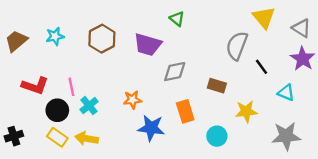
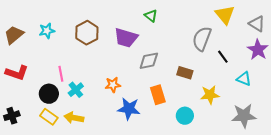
red L-shape: (35, 86) -> (17, 73), moved

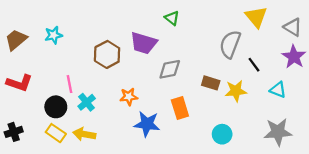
brown hexagon: (87, 33) -> (107, 54), moved
yellow star: (210, 95) -> (236, 91), moved
cyan circle: (185, 116) -> (222, 134), moved

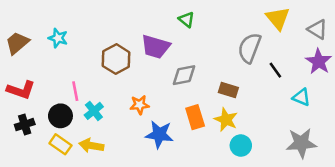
cyan star: (54, 35) -> (58, 38), turned 30
yellow star: (236, 91) -> (226, 120), moved, turned 30
black cross: (14, 132) -> (25, 125), moved

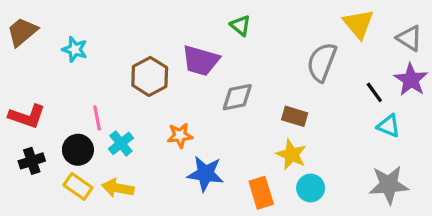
brown trapezoid: (17, 43) -> (22, 32), moved
black line: (275, 70) -> (374, 92), moved
orange rectangle: (195, 117) -> (261, 193), moved

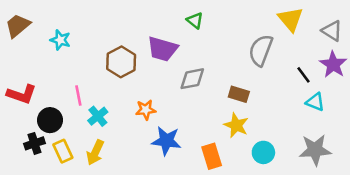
black circle: (78, 150) -> (50, 120), moved
black cross: (32, 161) -> (34, 143), moved
yellow rectangle: (78, 186) -> (63, 151), turned 30
yellow arrow: (118, 188) -> (95, 152), turned -75
cyan circle: (311, 188) -> (263, 152), moved

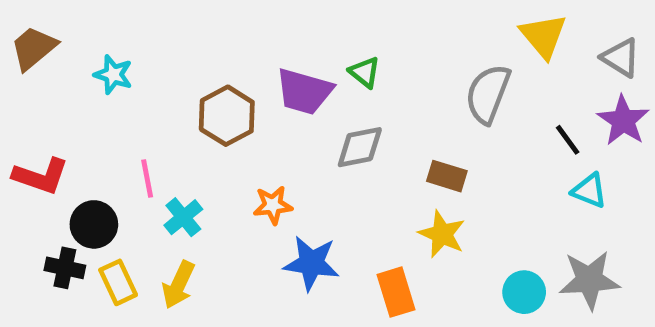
green triangle: (195, 21) -> (365, 72), moved
black cross: (34, 143) -> (65, 268), turned 30
cyan circle: (263, 152) -> (524, 292), moved

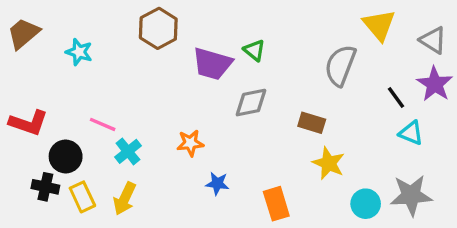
brown hexagon: (227, 116) -> (158, 28), moved
pink line: (147, 179) -> (103, 124), turned -56
yellow star: (442, 234) -> (329, 163), moved
blue star: (311, 263) -> (217, 183), size x0.6

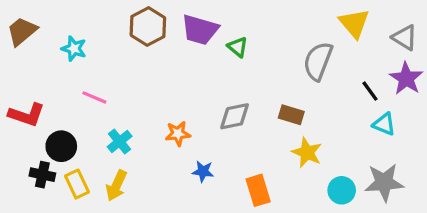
purple trapezoid: (212, 64) -> (200, 30), moved
gray diamond: (251, 103) -> (235, 116), moved
pink line: (103, 124) -> (94, 97), moved

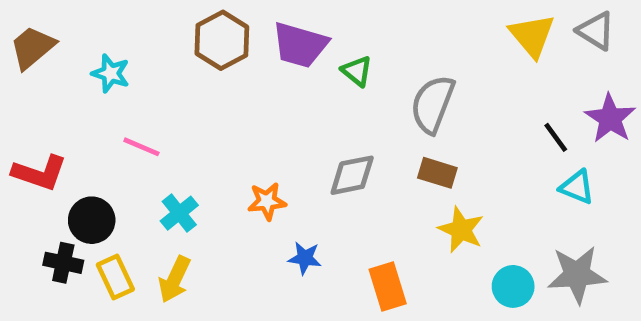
gray triangle: (405, 38) -> (596, 31), moved
gray semicircle: (318, 61) -> (433, 104), moved

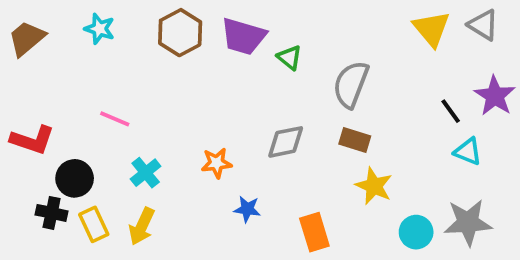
cyan star: (111, 73) -> (100, 29), moved

